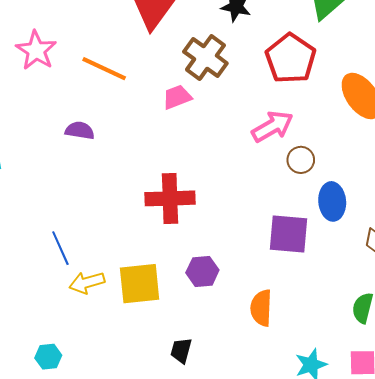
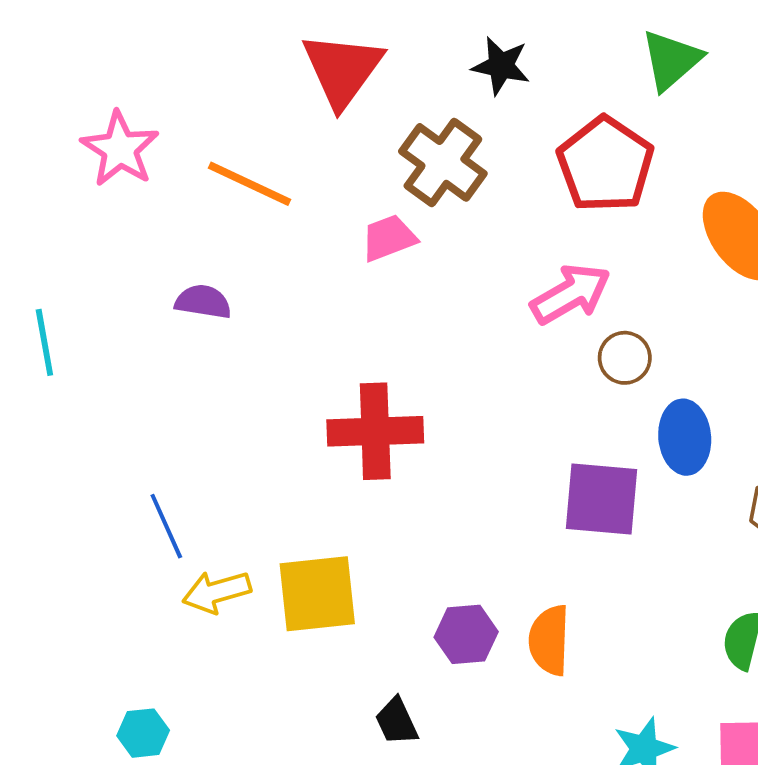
purple hexagon: (202, 271) -> (466, 634), moved
black trapezoid: (181, 351) -> (397, 721), turned -40

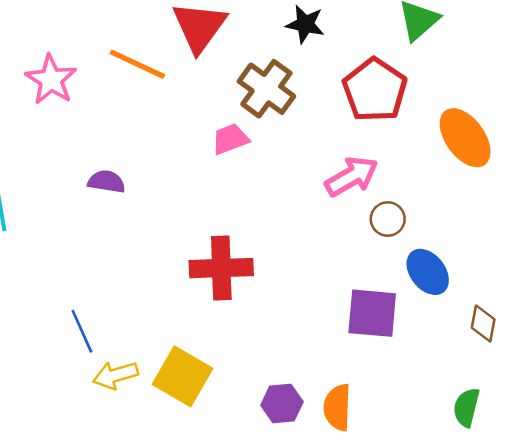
orange line: (250, 184) -> (137, 64), moved
blue ellipse: (685, 437) -> (428, 272), turned -33
yellow square: (317, 594) -> (183, 376), turned 36

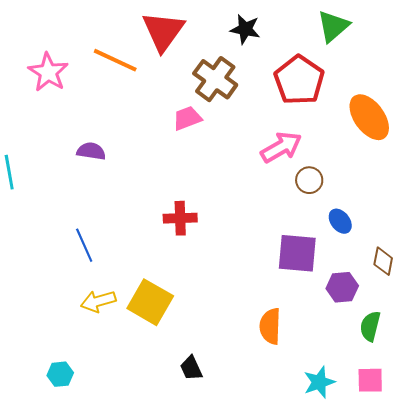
red cross: (221, 268) -> (180, 218), size x0.7
blue ellipse: (428, 272) -> (340, 221), size x0.7
blue line: (82, 331) -> (84, 245), moved
purple hexagon: (282, 403) -> (342, 287), moved

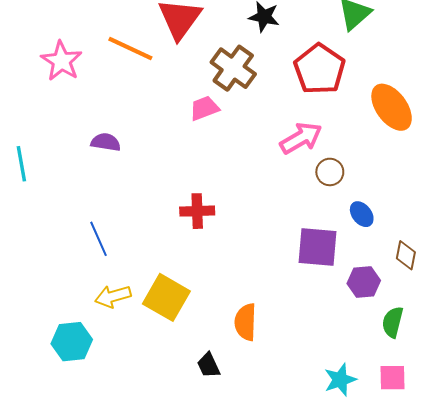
orange semicircle: (270, 326) -> (246, 322), moved
cyan hexagon: (60, 374) -> (72, 342), moved, size x1.5

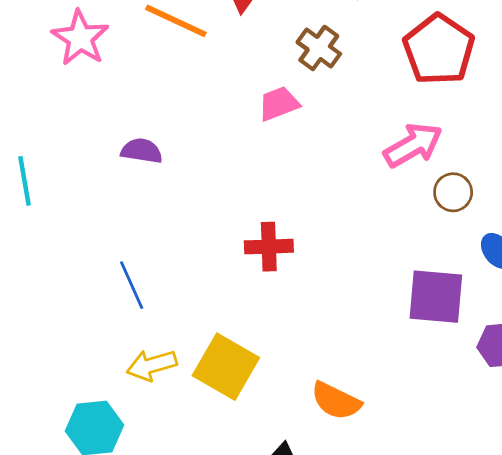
brown cross: (233, 68) -> (319, 48), size x0.7
orange semicircle: (246, 322) -> (336, 401), turned -66

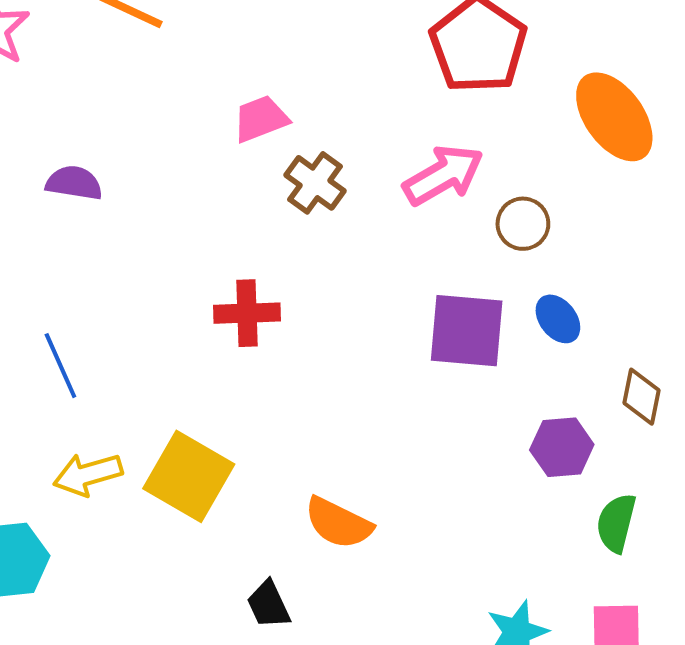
brown cross: (319, 48) -> (315, 183), moved
brown circle: (453, 192) -> (523, 224), moved
purple square: (436, 297) -> (467, 331), moved

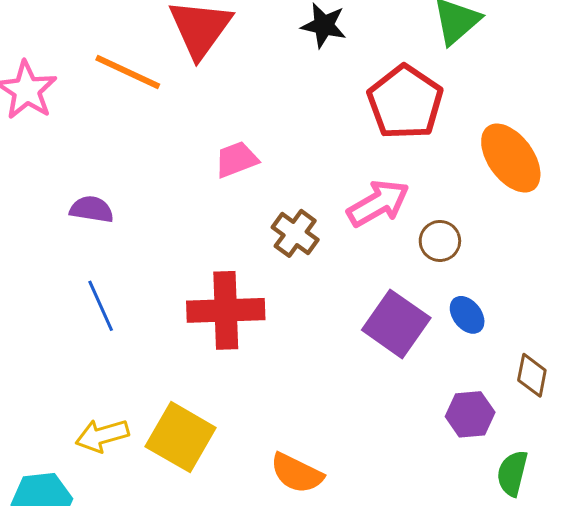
brown cross: (315, 183) -> (295, 233), moved
red cross: (247, 313) -> (226, 310), size x1.5
purple square: (467, 331) -> (396, 324), turned 30
blue line: (60, 366) -> (101, 306), moved

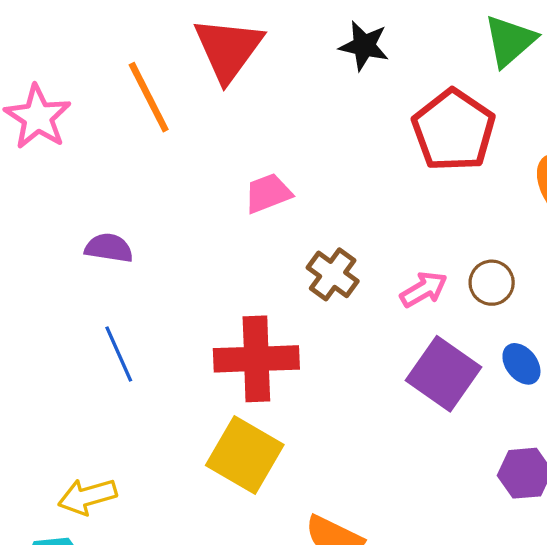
orange line: (128, 72) -> (149, 97), turned 38
pink arrow: (378, 203) -> (424, 289), moved, size x0.7
yellow arrow: (102, 436) -> (87, 496), moved
yellow square: (181, 437) -> (245, 455), moved

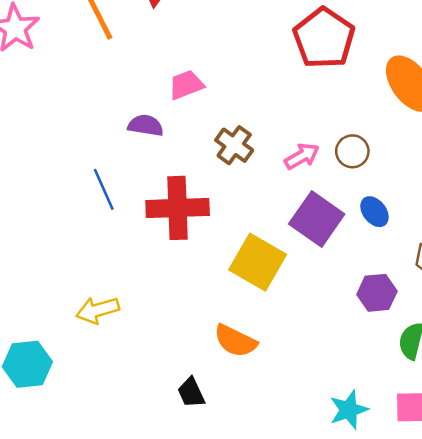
purple semicircle: (109, 248) -> (146, 125), moved
blue line: (119, 354) -> (104, 189), moved
yellow square: (245, 455) -> (258, 262), moved
yellow arrow: (87, 496) -> (98, 310), moved

